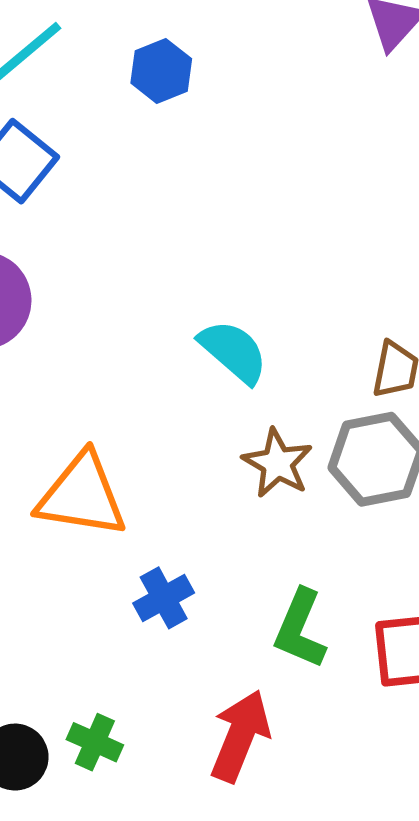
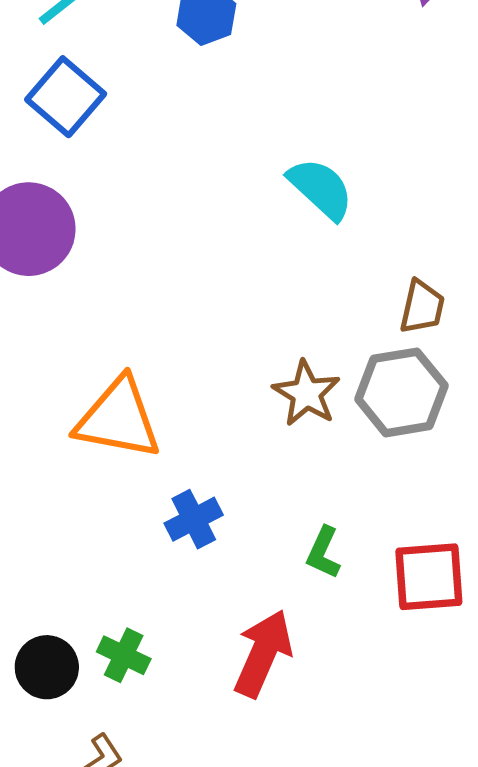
cyan semicircle: (233, 352) -> (321, 189), moved
green L-shape: (300, 629) -> (323, 553), size x0.7

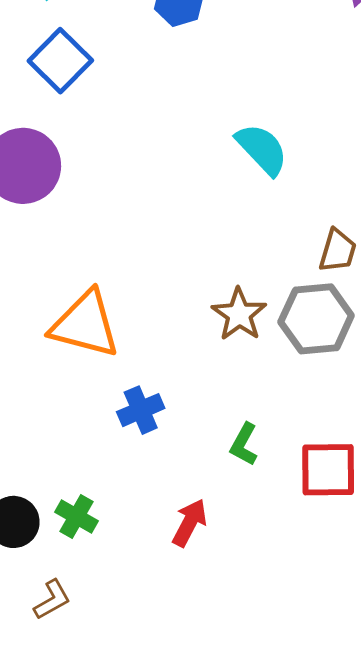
red arrow: (263, 653) -> (189, 523), size x0.7

